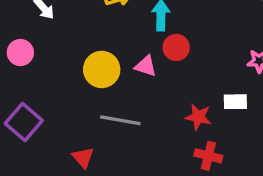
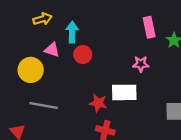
pink triangle: (146, 66) -> (52, 50), moved
white rectangle: (235, 102) -> (124, 92), size x1.5

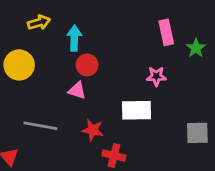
pink triangle: (52, 50) -> (77, 90), moved
yellow circle: (31, 70) -> (19, 65), moved
red star: (98, 103) -> (93, 130), moved

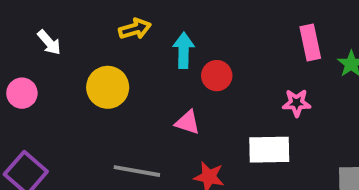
red circle: (87, 65) -> (217, 76), moved

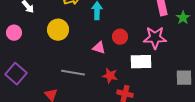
red circle: (217, 76) -> (120, 37), moved
pink star: (297, 103) -> (155, 38), size x1.6

